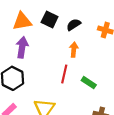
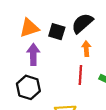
black square: (50, 19) -> (57, 32), moved
black semicircle: (74, 25) -> (82, 23), size x1.5

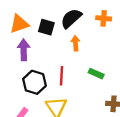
red line: (80, 75) -> (62, 76), moved
black hexagon: (28, 87) -> (34, 82), moved

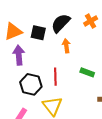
orange cross: (104, 18) -> (91, 21), turned -32

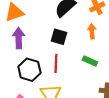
black square: (38, 33) -> (59, 37), moved
orange arrow: (66, 46) -> (92, 31), moved

